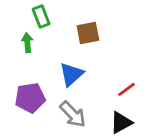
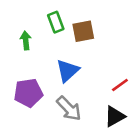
green rectangle: (41, 16) -> (56, 22), moved

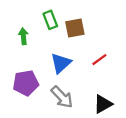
red line: (120, 85) -> (99, 60), moved

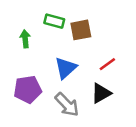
green rectangle: (50, 20) -> (54, 21), turned -54
black triangle: (103, 104) -> (101, 93), moved

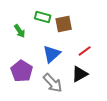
green arrow: (25, 39) -> (20, 31), turned 152
purple pentagon: (28, 89) -> (22, 71), turned -30

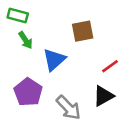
green rectangle: (43, 17) -> (18, 15), moved
blue triangle: (52, 54) -> (54, 60), moved

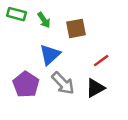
green arrow: (25, 40) -> (44, 20), moved
gray arrow: (68, 108) -> (63, 83), moved

